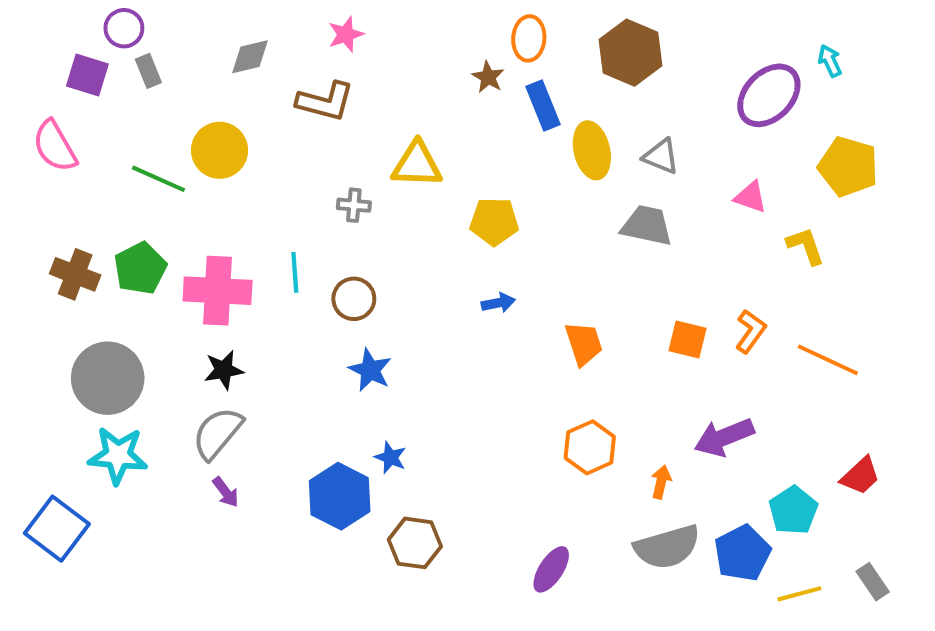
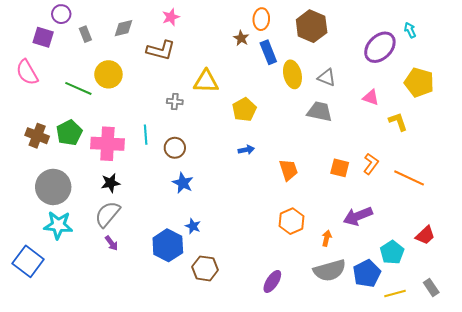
gray rectangle: (148, 71) -> (85, 34), moved
yellow pentagon: (494, 222) -> (244, 110), turned -30

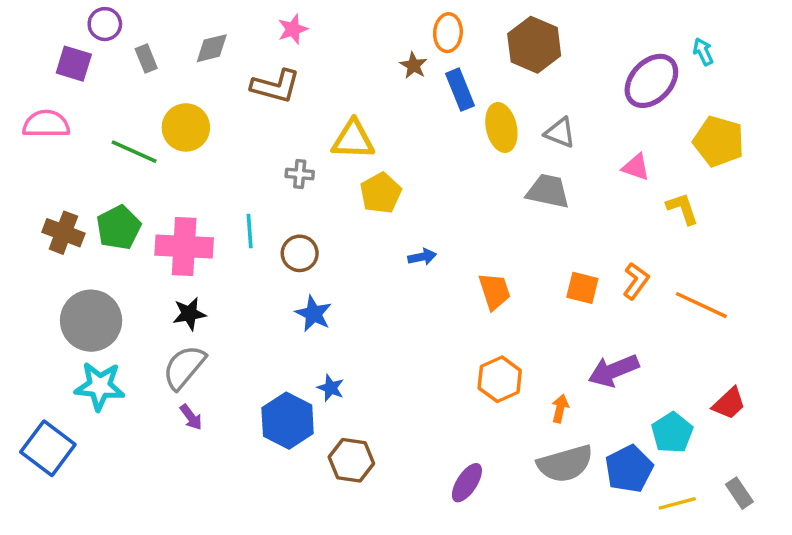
pink semicircle: (27, 72) -> (46, 124), turned 120
yellow pentagon: (244, 110) -> (381, 193), moved

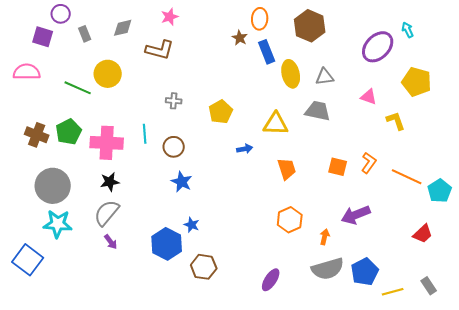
gray triangle: (560, 133) -> (325, 77), turned -30
yellow triangle: (353, 140) -> (276, 124), moved
cyan pentagon: (672, 433) -> (440, 191), moved

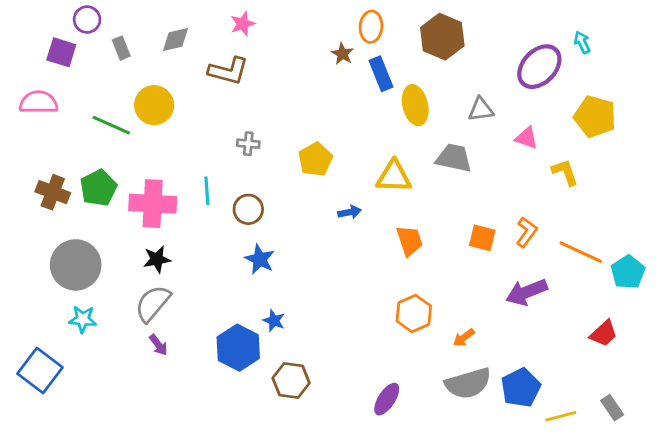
gray triangle: (325, 77) -> (481, 109), moved
purple arrow: (356, 215) -> (527, 292), moved
cyan star: (58, 224) -> (83, 319), size x0.7
orange arrow: (325, 237) -> (464, 338), turned -140

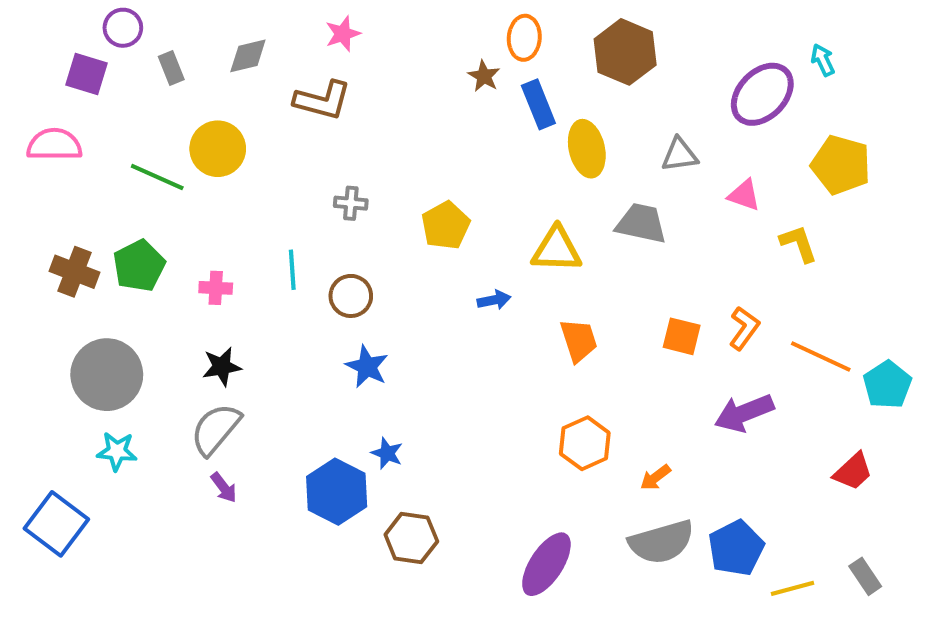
pink cross: (153, 204) -> (216, 288), size x0.5
purple ellipse: (387, 399) -> (546, 564), size x1.4

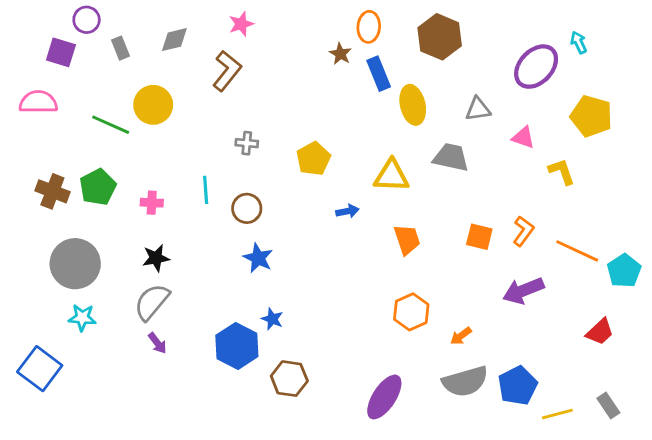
brown L-shape: (323, 100) -> (227, 71), turned -66

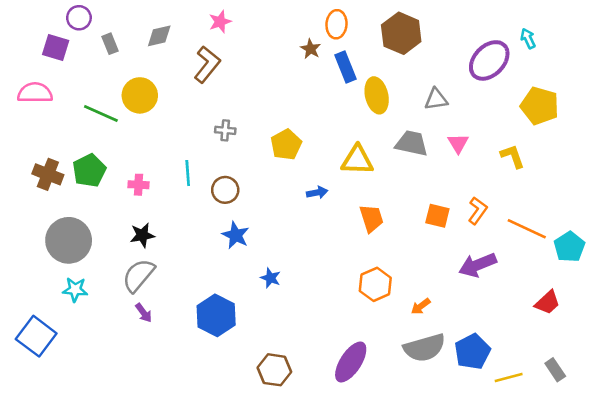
pink triangle: (523, 137) -> (458, 143), moved, turned 40
blue star: (272, 319) -> (270, 278), moved
brown hexagon: (289, 379) -> (274, 370), moved

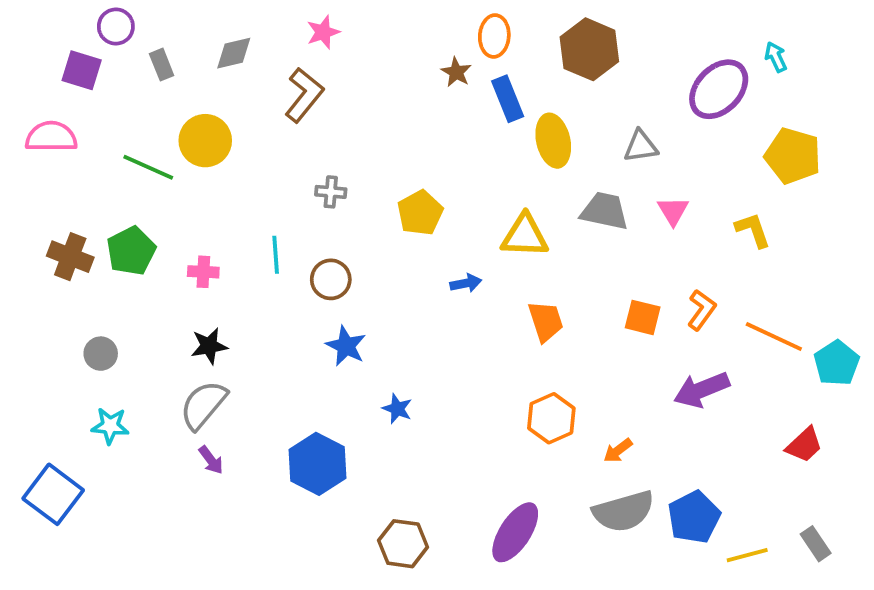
gray circle: (69, 240) -> (101, 354), size x0.5

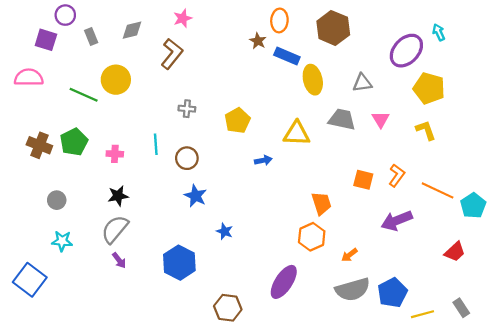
blue rectangle: (508, 99) -> (287, 56), turned -45
yellow pentagon: (793, 156) -> (429, 88), moved
orange trapezoid: (546, 321) -> (321, 203), moved
purple ellipse: (515, 532) -> (284, 282), moved

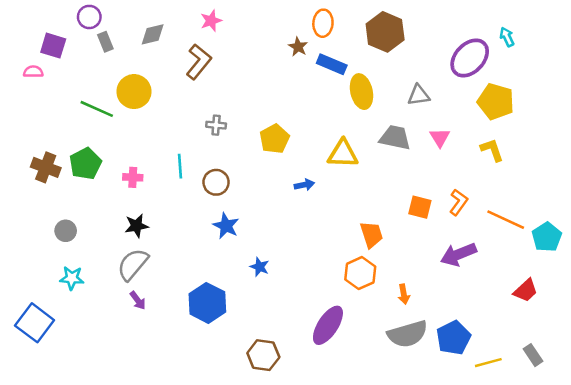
purple circle: (65, 15) -> (89, 17), moved
pink semicircle: (29, 77) -> (33, 72), moved, size x0.6
orange arrow: (349, 255) -> (404, 294), turned -63

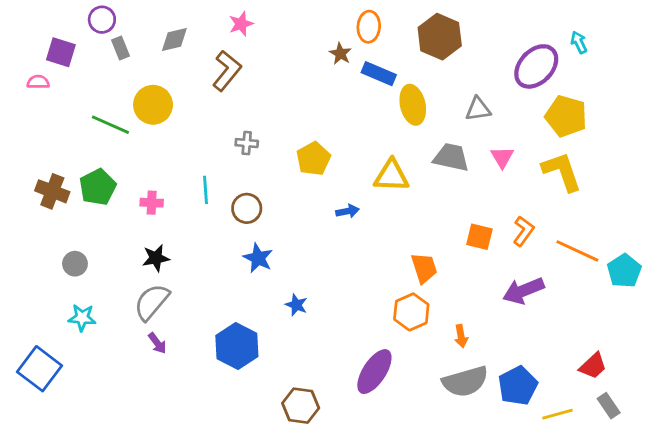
yellow L-shape: (492, 150) -> (562, 171), size x1.5
red trapezoid: (526, 290) -> (593, 366), moved

